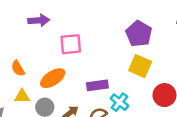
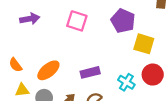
pink square: (71, 44) -> (77, 21), moved, turned 30
yellow square: (140, 66) -> (144, 44), moved
cyan cross: (119, 102) -> (126, 82), moved

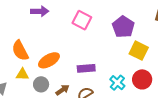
orange semicircle: (16, 65) -> (20, 51), size x1.5

